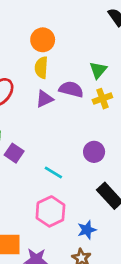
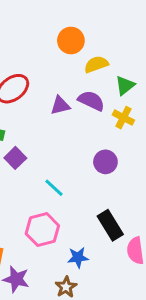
yellow semicircle: (41, 68) -> (96, 64), moved, turned 55
yellow cross: (102, 99) -> (123, 118), turned 36
purple circle: (94, 152) -> (105, 162), moved

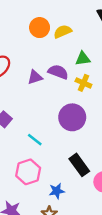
yellow semicircle: (96, 64) -> (63, 32), moved
green triangle: (125, 85) -> (83, 59), turned 35
purple circle: (105, 162) -> (72, 117), size x1.5

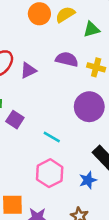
green triangle: (83, 59) -> (91, 29), moved
purple triangle: (35, 77) -> (28, 70), moved
blue star: (57, 191) -> (88, 180), moved

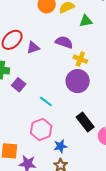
yellow cross: (96, 67) -> (80, 59), moved
blue star: (88, 180) -> (60, 146), moved

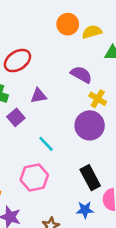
purple triangle: (33, 48) -> (38, 96), moved
blue star: (60, 146) -> (85, 210), moved

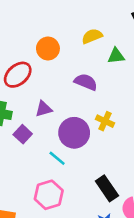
orange circle: (68, 24) -> (48, 49), moved
yellow cross: (98, 99) -> (105, 121), moved
purple circle: (90, 125) -> (74, 133), moved

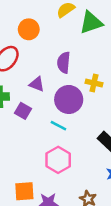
green triangle: (116, 56) -> (91, 22), size x1.5
purple semicircle: (86, 82) -> (64, 62), moved, turned -95
purple triangle: (44, 109) -> (37, 84), turned 49

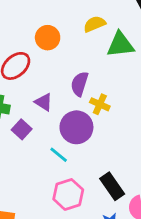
yellow cross: (94, 83) -> (100, 104), moved
pink hexagon: (58, 160) -> (68, 194), moved

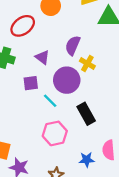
purple square: (22, 129) -> (31, 83), moved, turned 35
black rectangle: (112, 186) -> (86, 114), moved

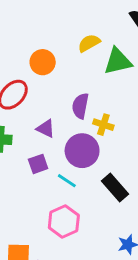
pink hexagon: (55, 133) -> (64, 221), moved

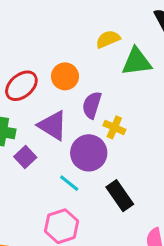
orange circle: (43, 62) -> (65, 76), moved
purple triangle: (46, 129) -> (53, 125), size x1.5
purple square: (38, 164) -> (25, 157), moved, turned -30

